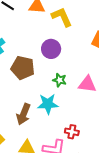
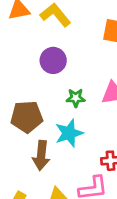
brown pentagon: (23, 68) -> (27, 117), moved

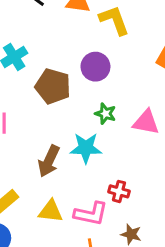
brown pentagon: (27, 117) -> (53, 86), moved

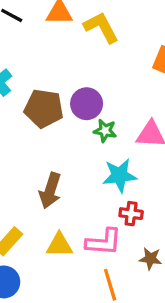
purple circle: (95, 67) -> (87, 104), moved
cyan star: (86, 148) -> (120, 175), moved

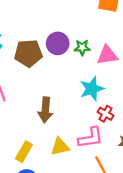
green star: (105, 131) -> (82, 48), moved
red cross: (131, 214) -> (106, 114), turned 35

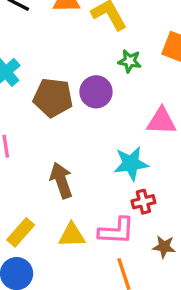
green star: (82, 48) -> (130, 61), moved
brown arrow: (45, 110) -> (61, 180), turned 145
red cross: (106, 114) -> (143, 202), turned 35

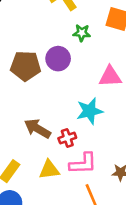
brown arrow: (61, 180) -> (37, 129), turned -36
red cross: (143, 202) -> (67, 138), moved

